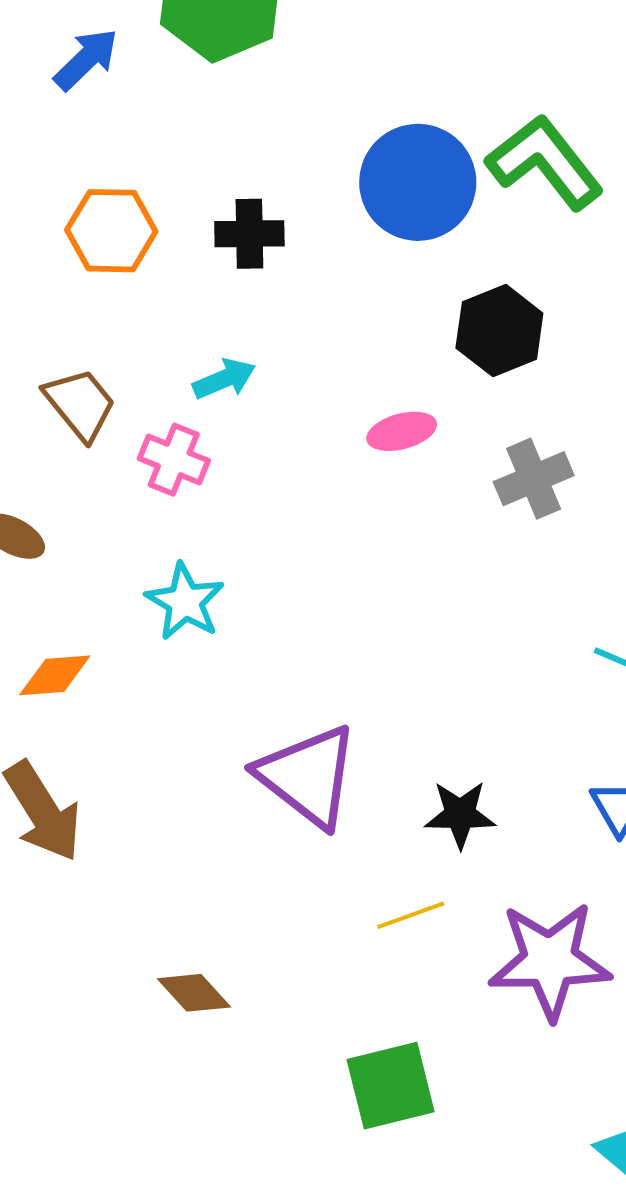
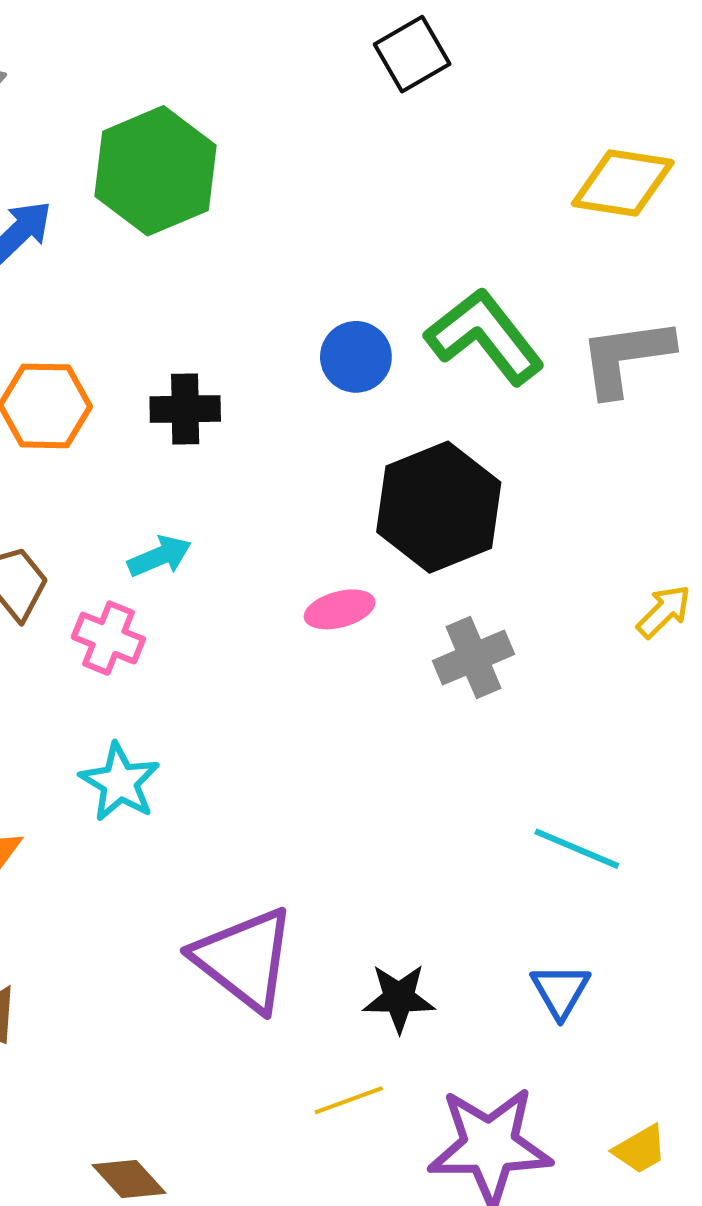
blue circle: (418, 182) -> (356, 357), size x0.6
black hexagon: (499, 331) -> (439, 507), size x1.4

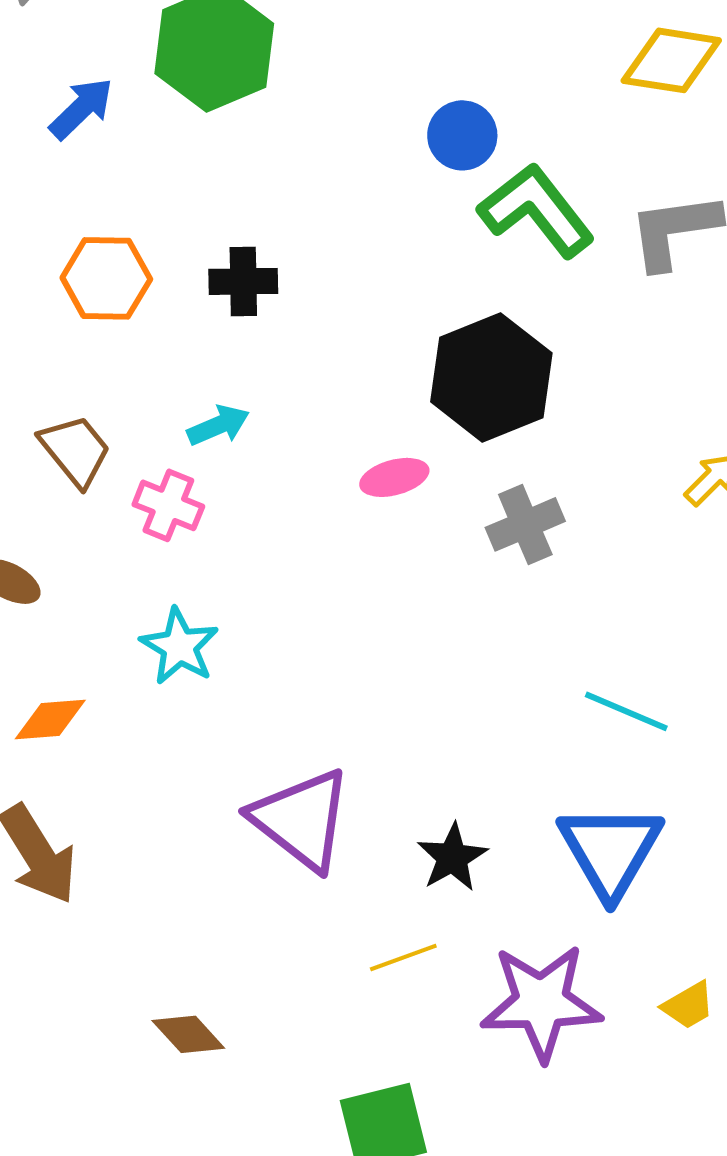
blue circle: (356, 357) -> (462, 135), moved
blue triangle: (560, 991) -> (610, 850), size x1.8
black star: (399, 998) -> (452, 857), turned -30

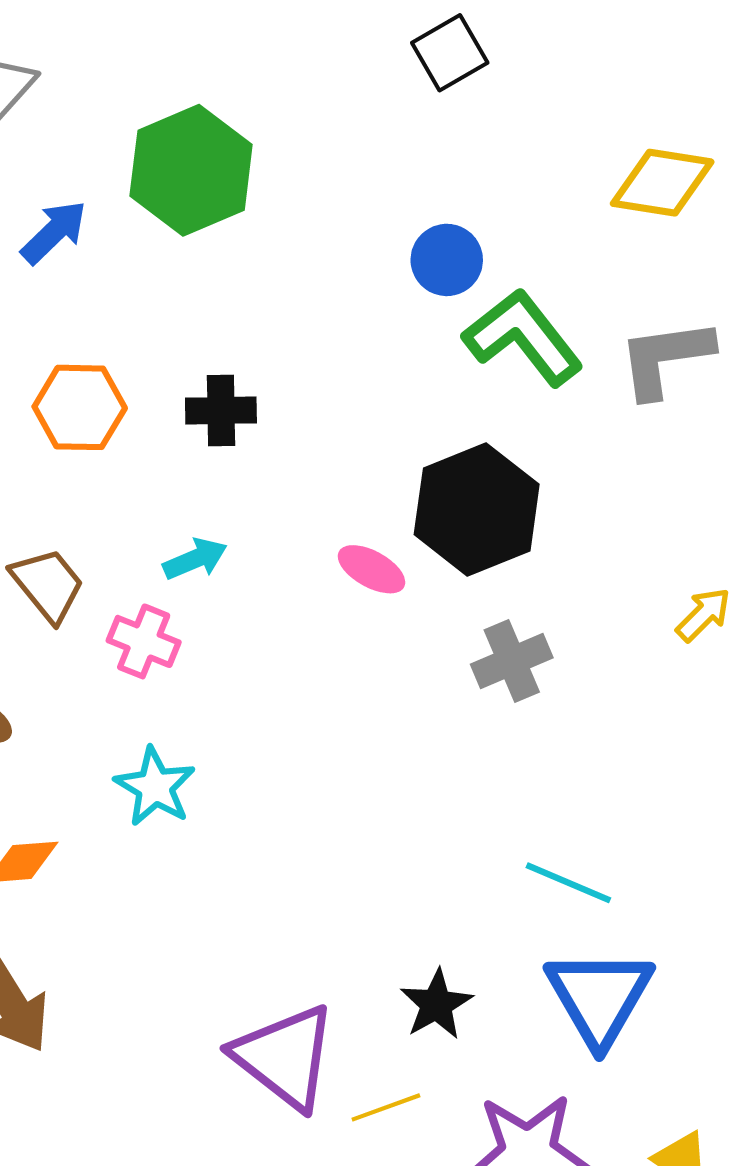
pink ellipse: (394, 477) -> (371, 569), moved, turned 44
cyan line: (626, 711) -> (568, 883), moved
purple triangle: (301, 819) -> (285, 1057), moved

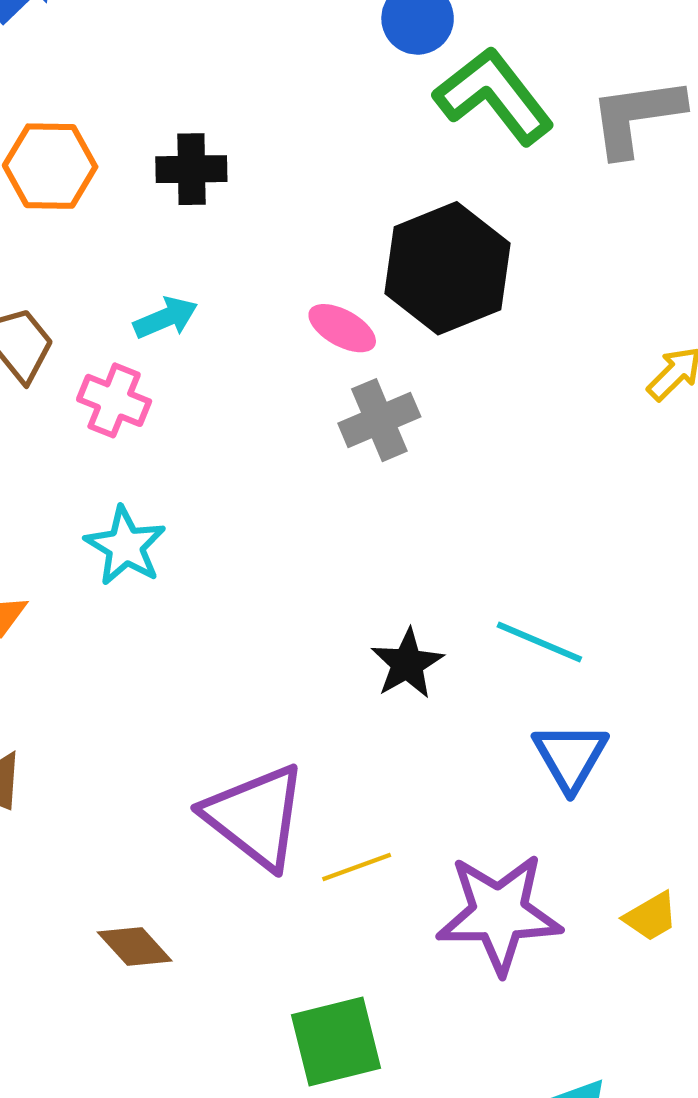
gray cross: (512, 661) -> (379, 420), moved
blue triangle: (599, 997) -> (570, 757), size x0.7
black star: (436, 1004) -> (407, 664), moved

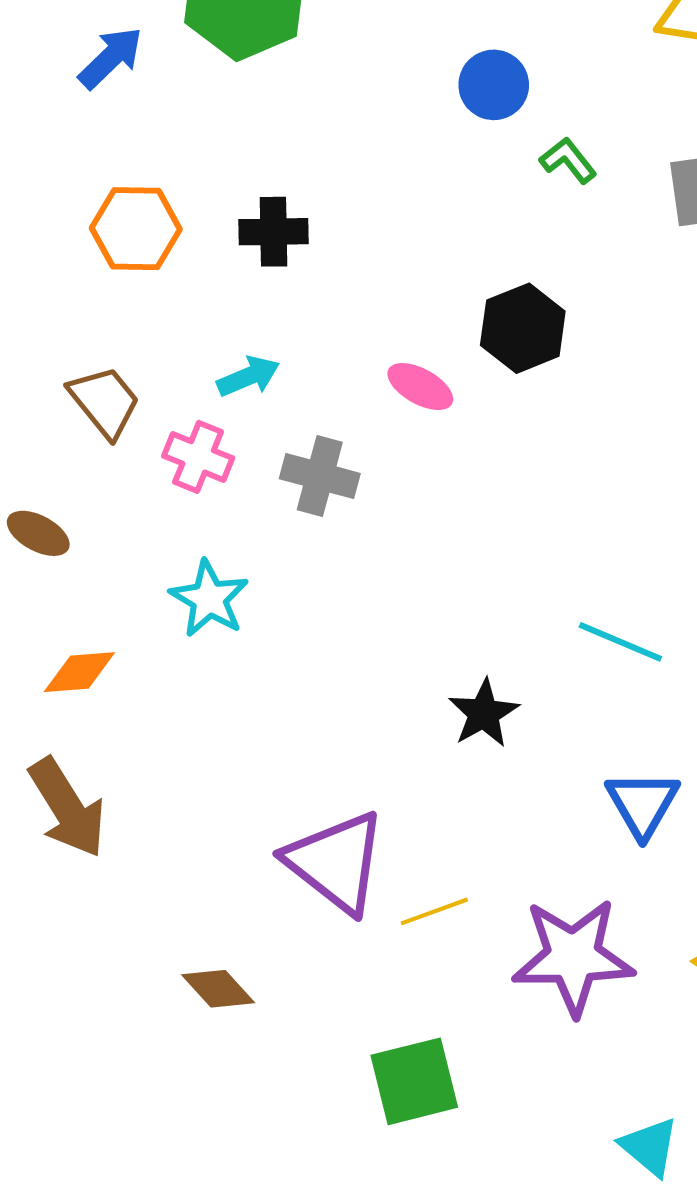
green L-shape: (494, 96) -> (568, 160), size x0.5
black hexagon: (447, 268) -> (523, 328), size x0.7
gray cross: (379, 420) -> (320, 476), moved, turned 38
cyan line: (539, 642) -> (620, 642), moved

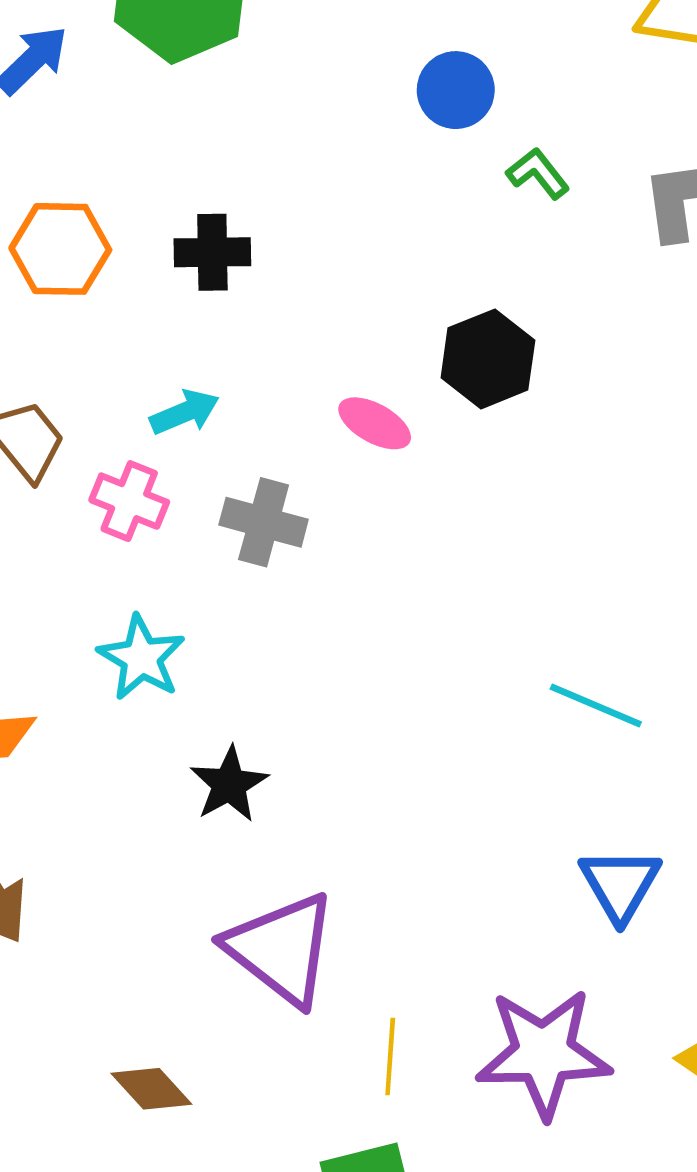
black star: (484, 713) -> (229, 784), moved
yellow line: (434, 911) -> (390, 1057), moved, turned -66

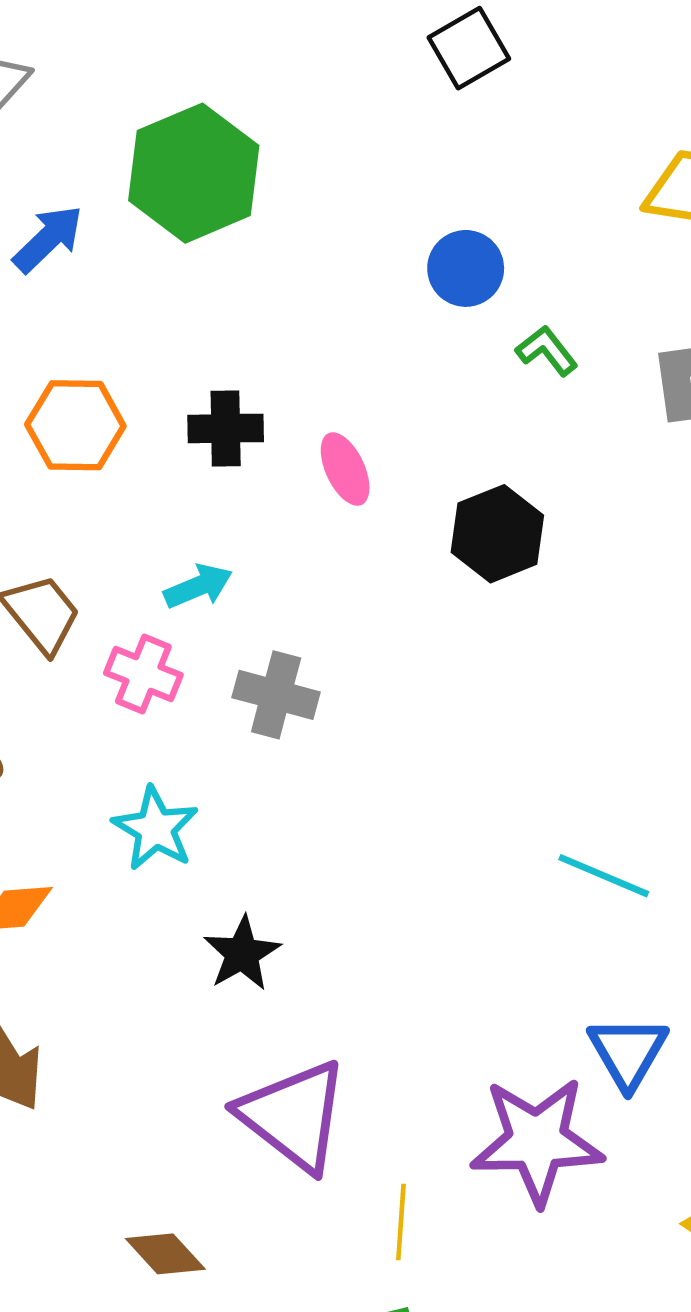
pink ellipse: (375, 423) -> (345, 469), moved, turned 36
purple star: (544, 1053) -> (537, 1141), moved

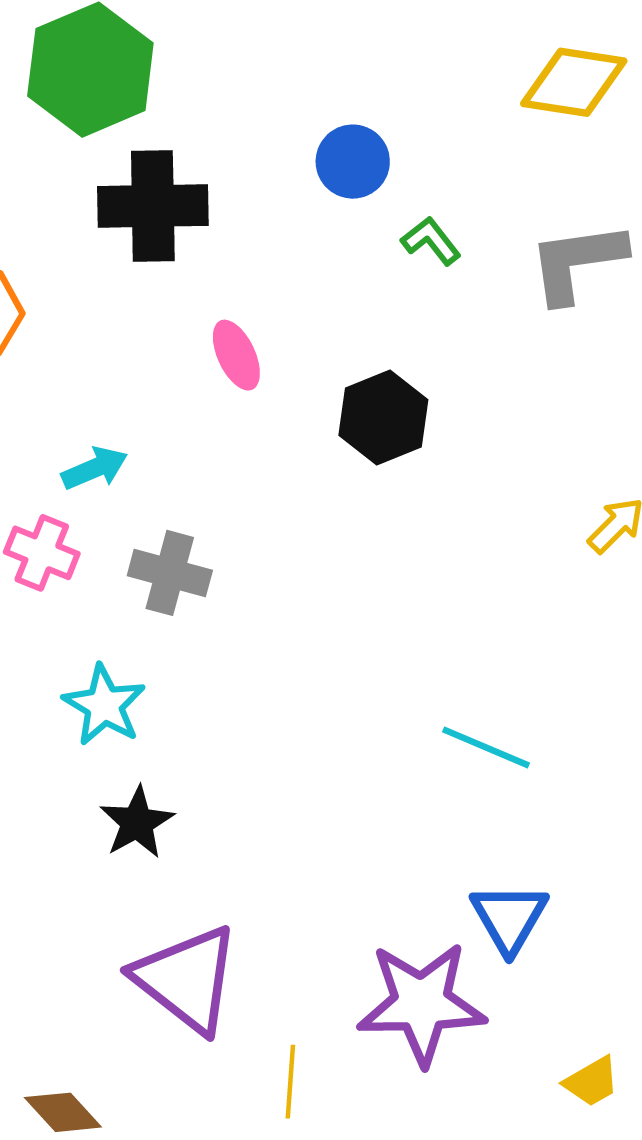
black cross: (226, 428) -> (153, 206), moved, size x1.5
cyan star: (155, 829) -> (104, 705), moved

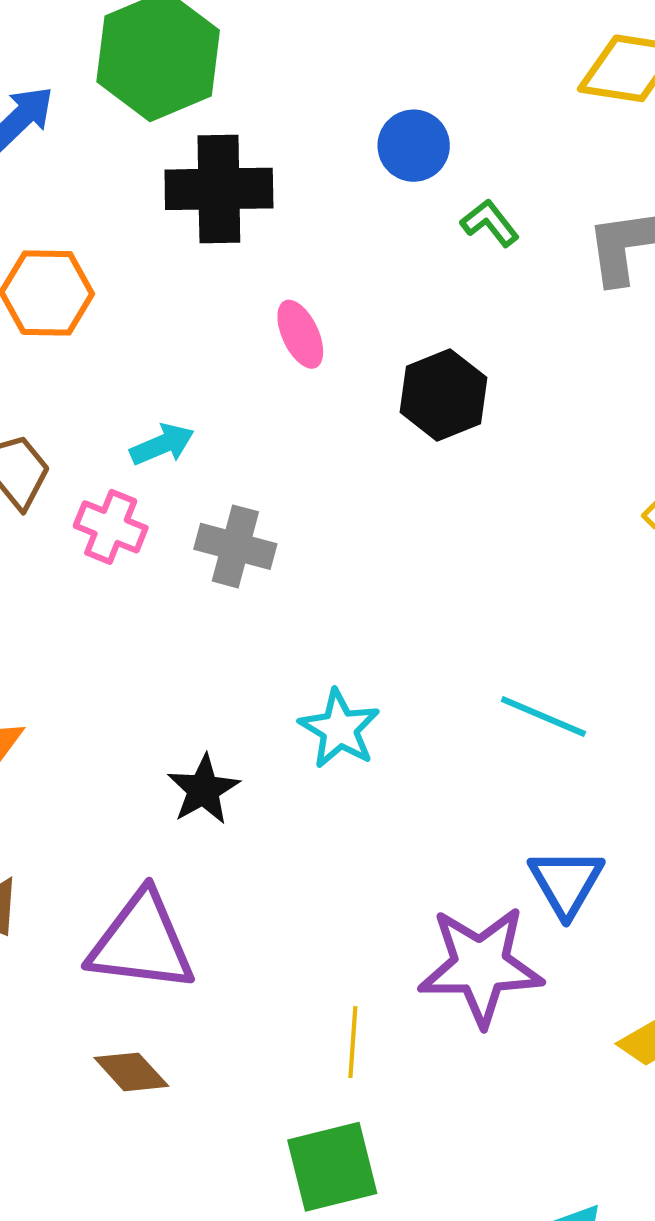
cyan star: (104, 705) -> (339, 729), moved
purple triangle: (187, 979) -> (142, 942), moved, turned -31

